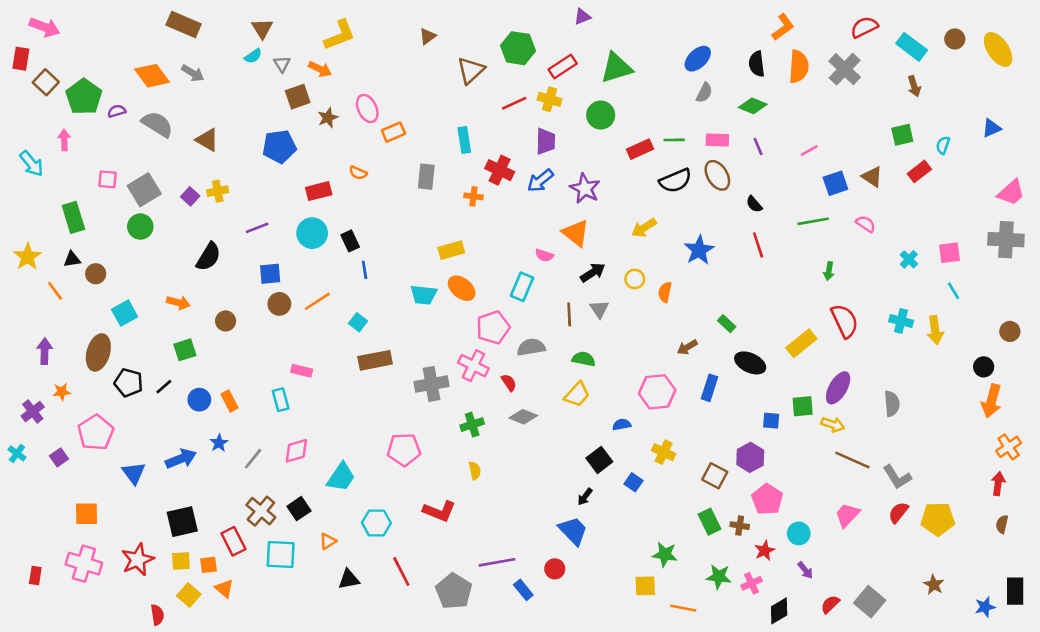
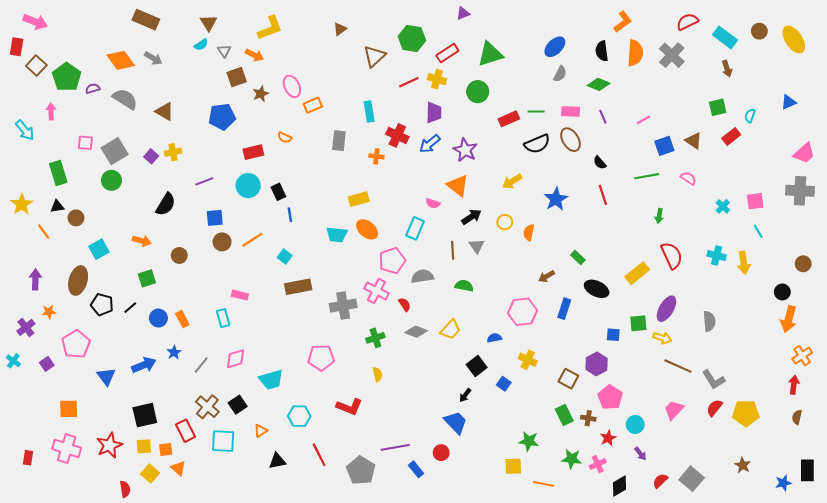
yellow trapezoid: (577, 394) -> (451, 330), moved
cyan trapezoid: (341, 477) -> (271, 380), turned 40

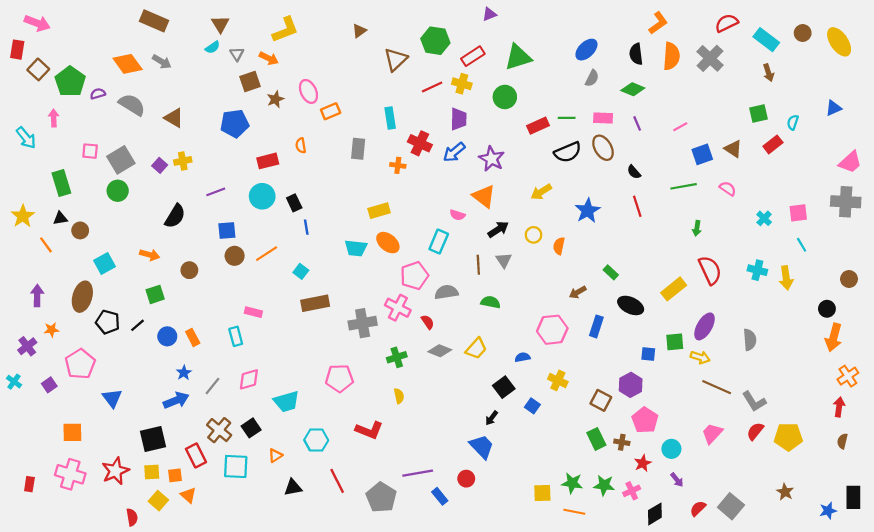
orange semicircle: (285, 138) -> (301, 146), turned 56
blue arrow: (144, 365) -> (176, 400), moved
green star: (529, 441) -> (572, 483), moved

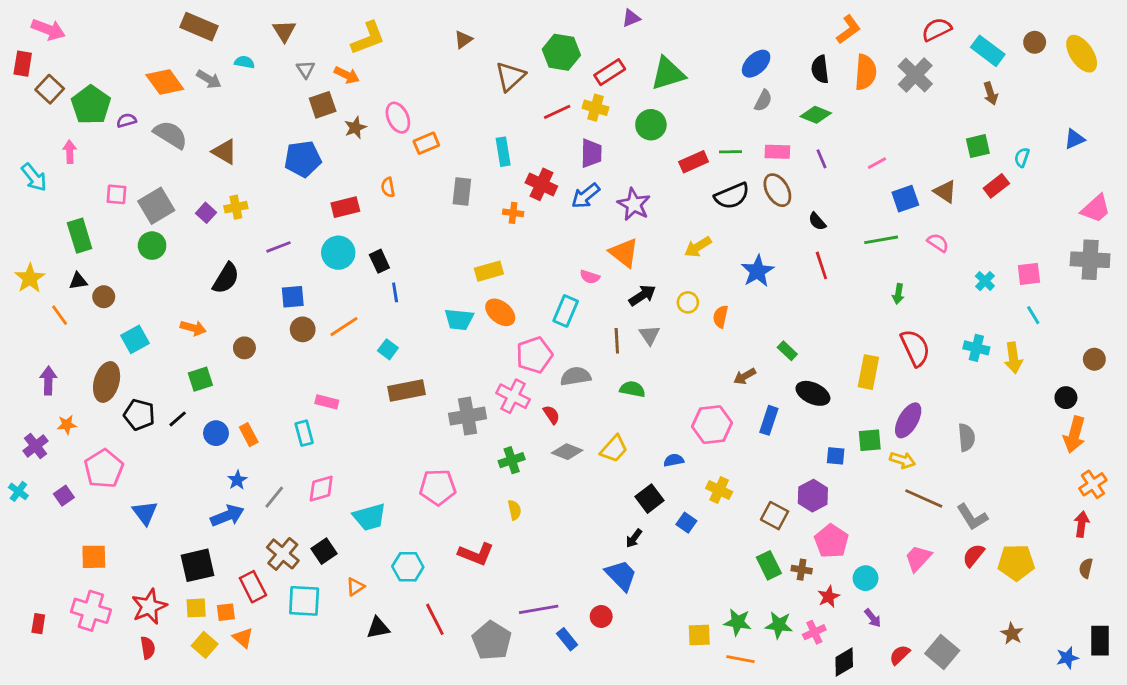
cyan semicircle: (213, 47) -> (244, 62), moved, turned -136
yellow rectangle: (674, 289) -> (868, 372), turned -40
red semicircle: (132, 517) -> (148, 648), moved

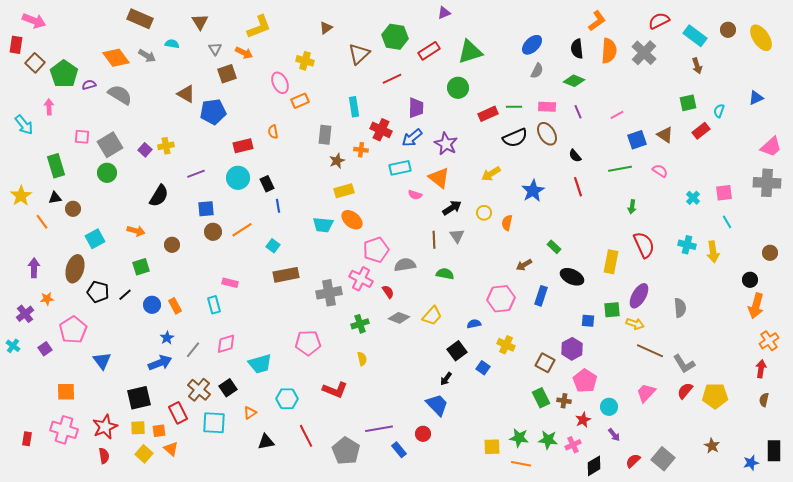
yellow cross: (595, 108) -> (305, 61), moved
brown star: (355, 128) -> (337, 161), moved
brown triangle: (225, 152) -> (186, 94), moved
cyan rectangle: (566, 311) -> (400, 168), moved, turned 55

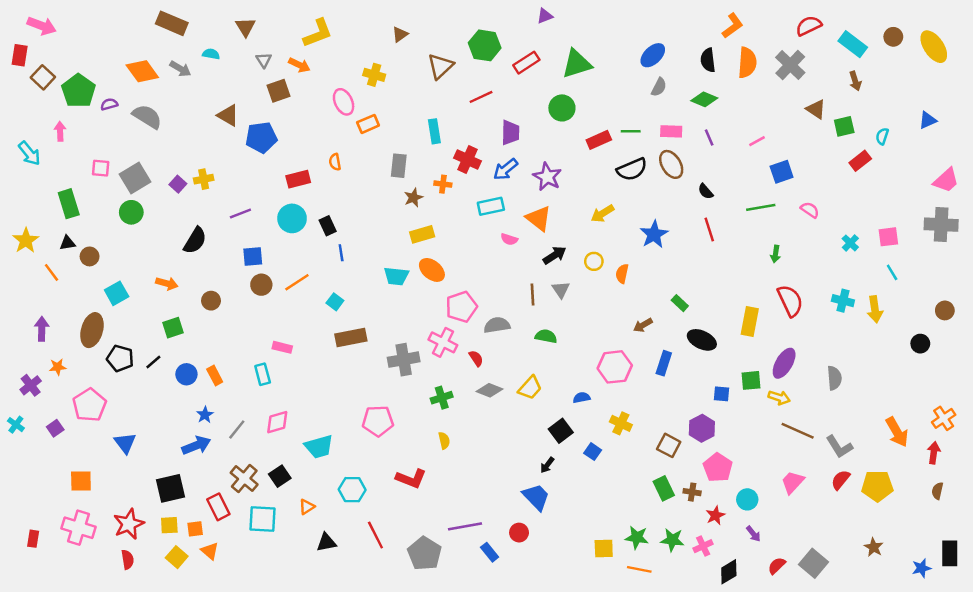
brown triangle: (665, 135) -> (816, 109), moved
orange arrow: (756, 306) -> (897, 432), moved, turned -45

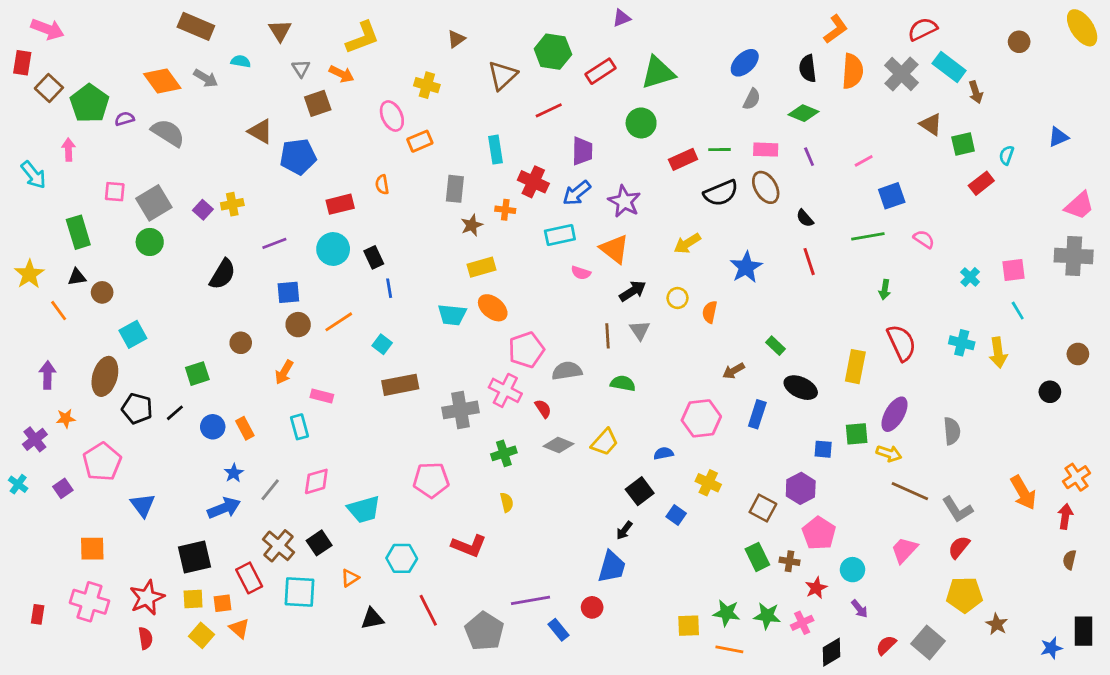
cyan rectangle: (853, 44) -> (949, 67), moved
yellow ellipse: (934, 47) -> (1082, 28), moved
orange arrow: (167, 283) -> (284, 372), moved, turned 105
yellow pentagon: (877, 486) -> (964, 595), moved
blue trapezoid: (536, 497) -> (612, 567), turned 60

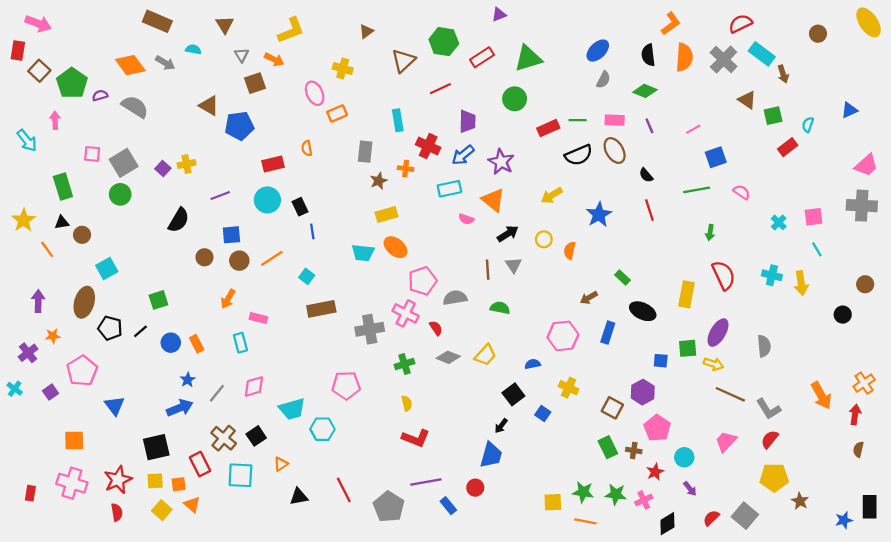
brown circle: (241, 343) -> (204, 257), moved
red L-shape: (469, 546) -> (416, 438), moved
cyan hexagon: (402, 558) -> (322, 429), moved

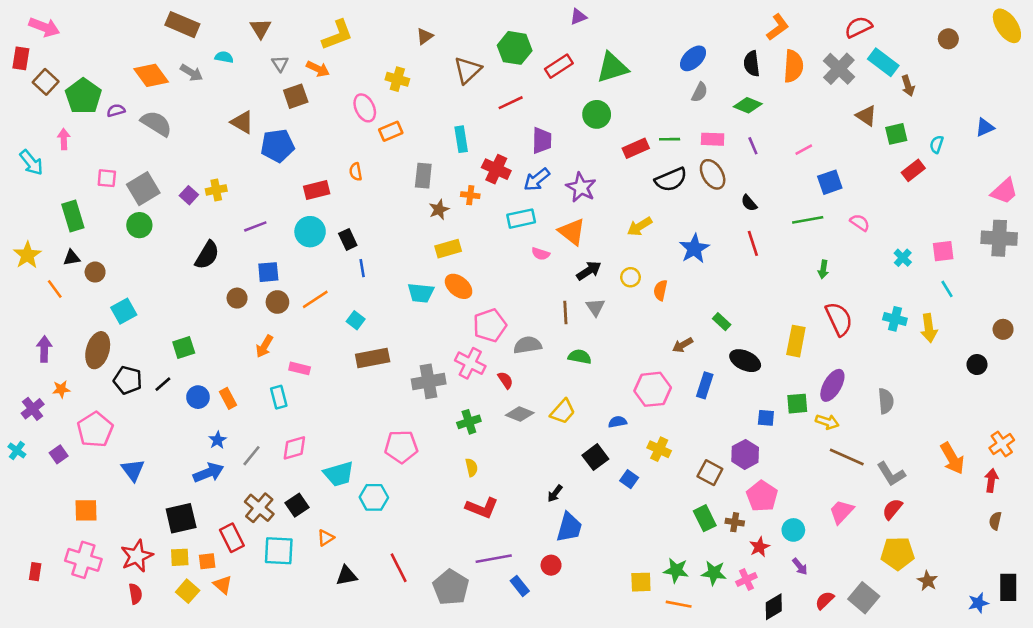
black arrow: (501, 426) -> (555, 493), moved

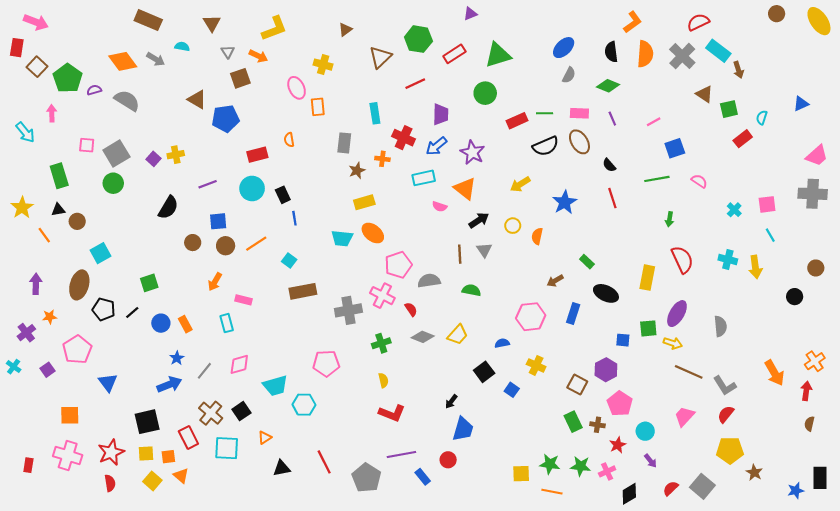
brown circle: (948, 39) -> (777, 14), moved
orange rectangle: (391, 131) -> (318, 107), turned -72

